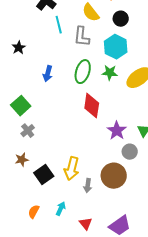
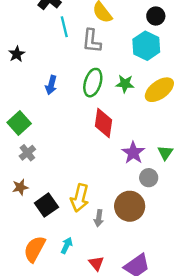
black circle: (121, 19) -> (156, 16), moved
cyan hexagon: (116, 47) -> (146, 46), moved
orange semicircle: (34, 212) -> (35, 249), size x1.6

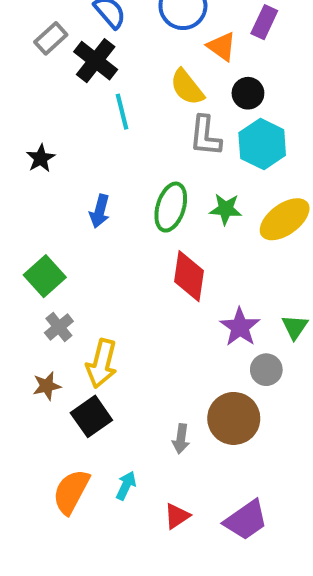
black circle: (156, 16) -> (248, 93), moved
gray L-shape: (92, 41) -> (205, 136), moved
yellow arrow: (80, 198) -> (102, 364), moved
red triangle: (96, 263) -> (177, 516), turned 35

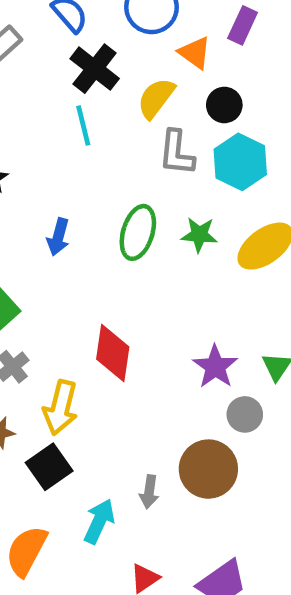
black cross: (96, 61) -> (95, 69), moved
yellow semicircle: (187, 87) -> (156, 98), turned 75
red diamond: (189, 276) -> (113, 353), moved
cyan arrow: (126, 486) -> (99, 521), moved, size x1.4

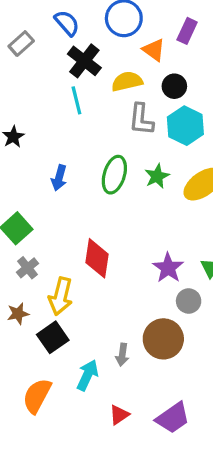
yellow semicircle: (156, 98) -> (127, 81), turned 40
green star: (199, 235) -> (157, 176), turned -30

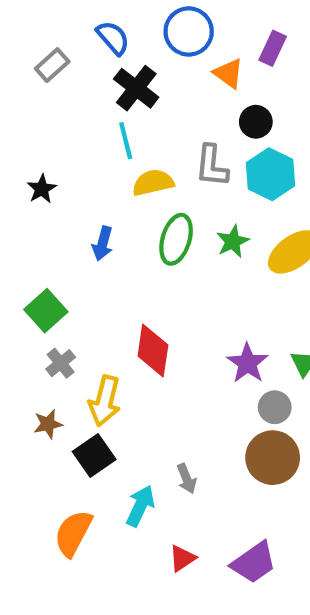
yellow semicircle: (127, 81) -> (153, 183), moved
brown circle: (163, 339) -> (273, 458), moved
gray arrow: (122, 355) -> (187, 479), turned -30

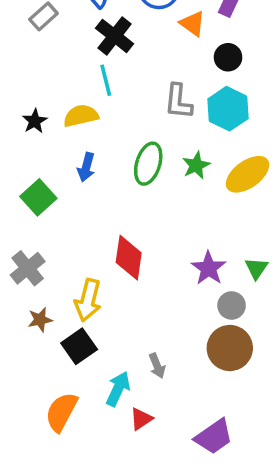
black circle: (256, 122) -> (228, 57), moved
yellow semicircle: (153, 183) -> (81, 116), moved
green square: (46, 311) -> (38, 197), moved
gray cross: (61, 363) -> (28, 268), moved, size x1.4
red triangle: (182, 558) -> (141, 419), moved

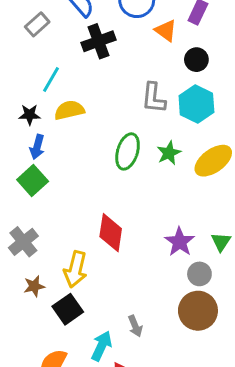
black cross: (115, 36) -> (98, 41), turned 32
cyan line: (106, 80) -> (51, 80), moved, turned 44
black star: (35, 121) -> (30, 115), turned 30
blue arrow: (86, 167) -> (37, 147), moved

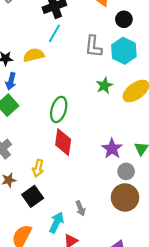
cyan line: (51, 80) -> (54, 33), moved
green ellipse: (128, 151) -> (59, 109), moved
yellow arrow: (75, 269) -> (38, 168), size x0.7

